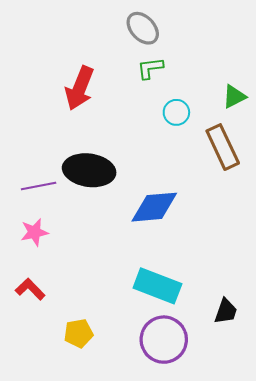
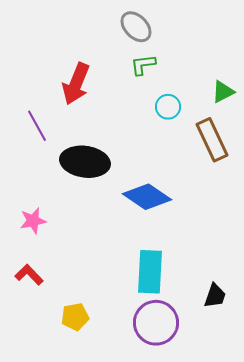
purple line: (39, 186) -> (37, 126), moved, turned 72
blue diamond: (154, 207) -> (147, 197), turned 39
cyan rectangle: (157, 286) -> (150, 272), turned 72

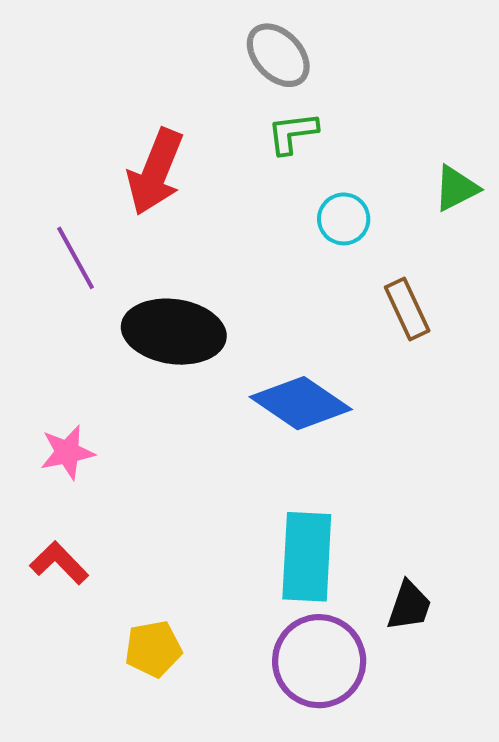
brown rectangle: (212, 140) -> (407, 309), moved, size x0.7
black trapezoid: (215, 296) -> (409, 606), moved

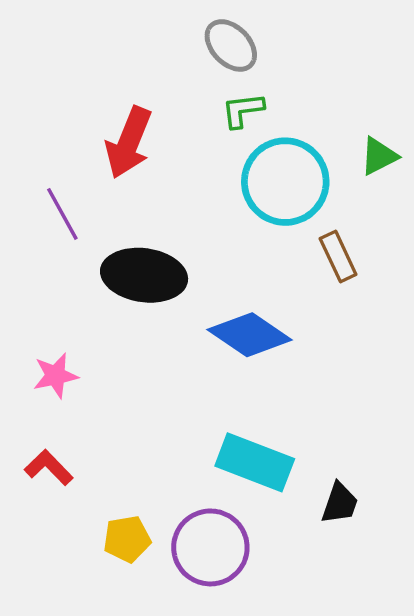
cyan circle: (344, 219) -> (285, 182), size x2.0
cyan rectangle: (307, 557) -> (255, 462), turned -72
purple circle: (319, 661) -> (210, 547), moved

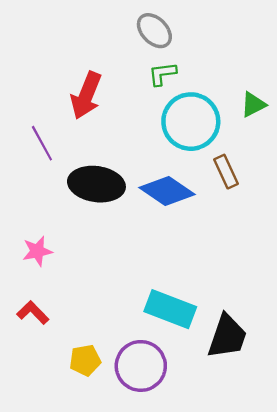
blue diamond: (250, 335) -> (167, 191), moved
black trapezoid: (340, 503) -> (227, 336), size x1.6

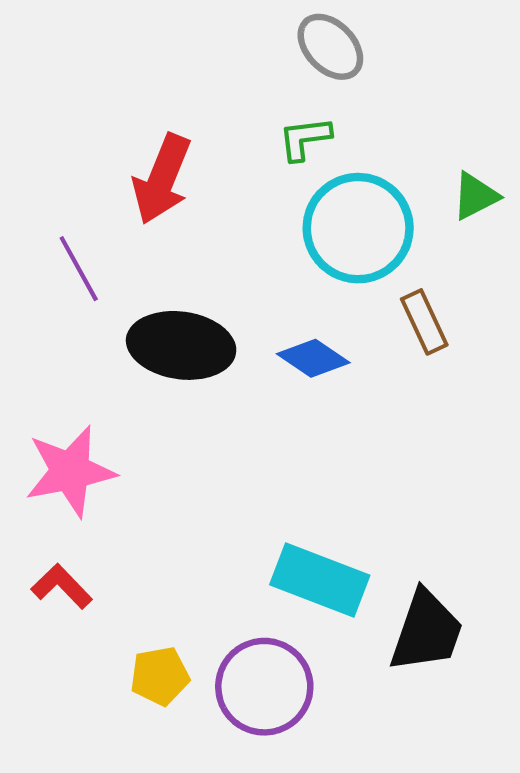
gray ellipse: (154, 31) -> (330, 47), moved
blue diamond: (167, 191) -> (313, 358), size x0.7
pink star: (37, 251) -> (70, 471), size x1.6

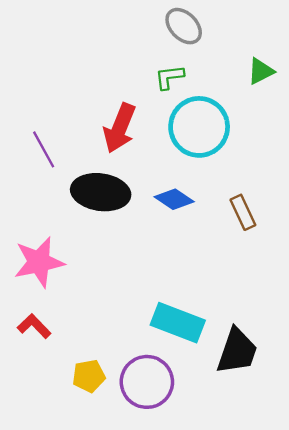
red arrow: (162, 179) -> (120, 128), moved
green triangle: (475, 196) -> (261, 71), moved
brown rectangle: (424, 322) -> (243, 212), moved

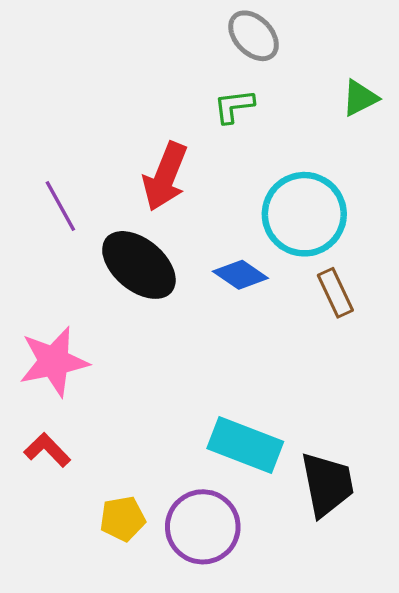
cyan circle: (199, 127) -> (304, 214), moved
black ellipse: (101, 192) -> (139, 265), turned 32
black trapezoid: (237, 351) -> (327, 484), turned -30

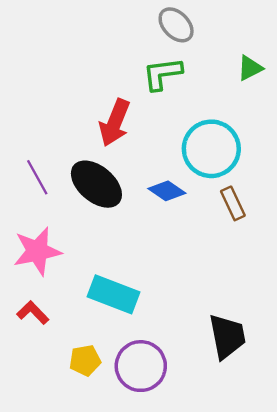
green L-shape: (234, 106) -> (162, 74), size x1.4
purple line: (60, 206) -> (37, 177), moved
cyan rectangle: (245, 445) -> (113, 294), moved

